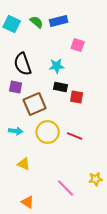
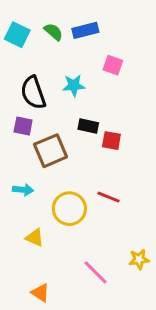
cyan star: (57, 66) -> (74, 85), moved
yellow circle: (48, 132) -> (69, 209), moved

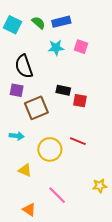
cyan star: (74, 85) -> (56, 48), moved
pink line: (95, 272) -> (57, 195), moved

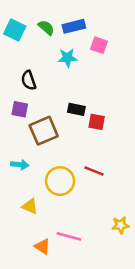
pink square: (81, 47) -> (99, 45), moved
black semicircle: (24, 66) -> (29, 80), size x0.7
pink line: (57, 195) -> (69, 236), turned -30
orange triangle: (29, 210) -> (42, 246), moved

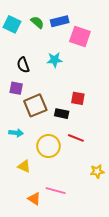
pink square: (99, 45) -> (80, 37), size x1.5
cyan star: (68, 58) -> (55, 60), moved
black rectangle: (76, 109) -> (62, 114), moved
yellow star: (120, 225) -> (97, 171), moved

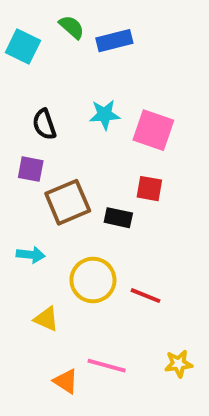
green semicircle: (37, 22) -> (72, 27), moved
pink square: (80, 37) -> (153, 130), moved
red line: (76, 138) -> (146, 296), moved
yellow star: (97, 171) -> (179, 364), moved

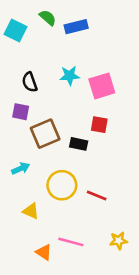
pink square: (153, 130) -> (102, 86), turned -36
cyan arrow: (31, 255) -> (21, 168), turned -30

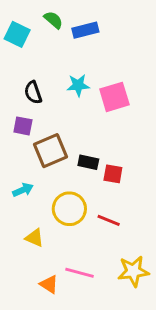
red square: (99, 125) -> (113, 174), moved
yellow star: (119, 241) -> (133, 271), size x1.5

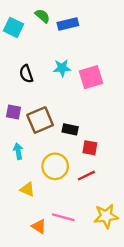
purple square: (23, 126) -> (13, 112), moved
red square: (113, 174) -> (90, 148), moved
cyan arrow: (23, 190) -> (18, 151), turned -77
red line: (109, 220) -> (86, 176), turned -48

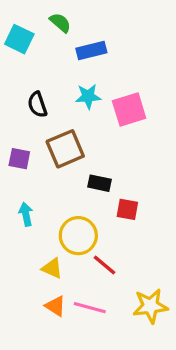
blue rectangle: (68, 24) -> (91, 51), moved
brown square: (40, 120) -> (65, 149), moved
red line: (86, 176) -> (104, 265), moved, turned 66
yellow triangle: (27, 189) -> (52, 268), moved
orange triangle: (39, 226) -> (55, 306), moved

